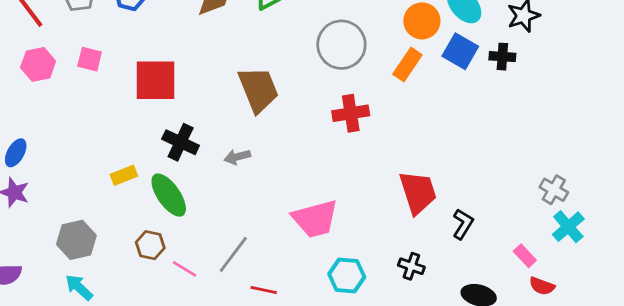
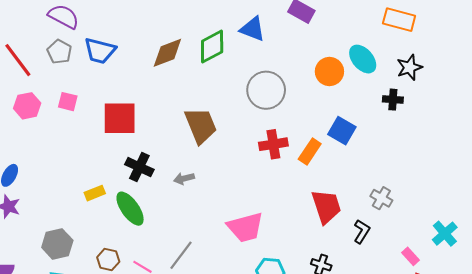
blue square: (460, 51) -> (342, 131), moved
orange rectangle: (407, 64) -> (310, 151), moved
gray cross: (554, 190) -> (381, 198), moved
brown hexagon: (150, 245) -> (108, 259), moved

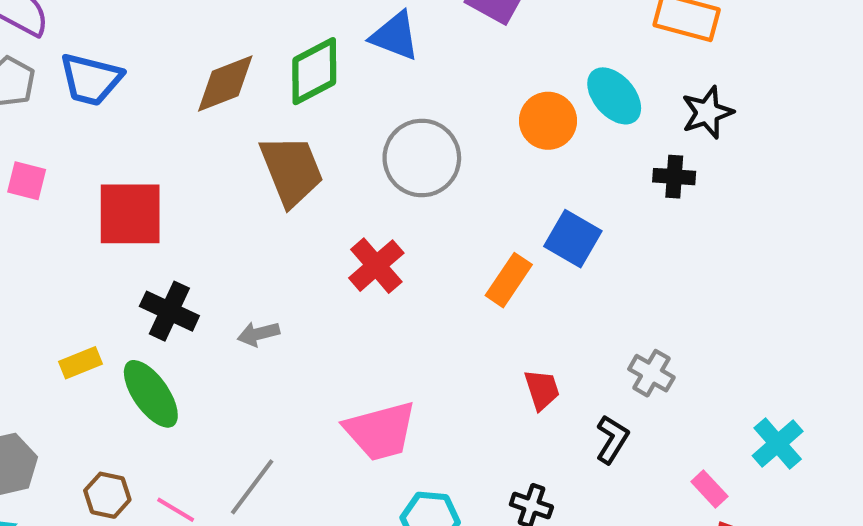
brown trapezoid: (201, 126) -> (291, 170), moved
red cross: (273, 144) -> (376, 266), moved, turned -32
red trapezoid: (326, 207) -> (542, 390), size x0.6

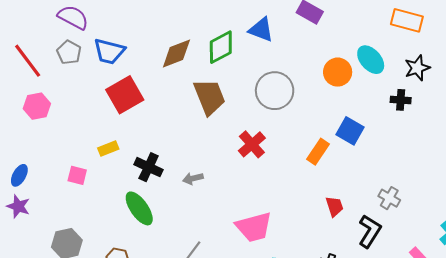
pink square: (27, 181) -> (77, 175), moved
red square: (130, 214) -> (125, 95), moved, turned -30
yellow rectangle: (80, 363) -> (108, 148), moved
black L-shape: (612, 439) -> (370, 231), size x1.4

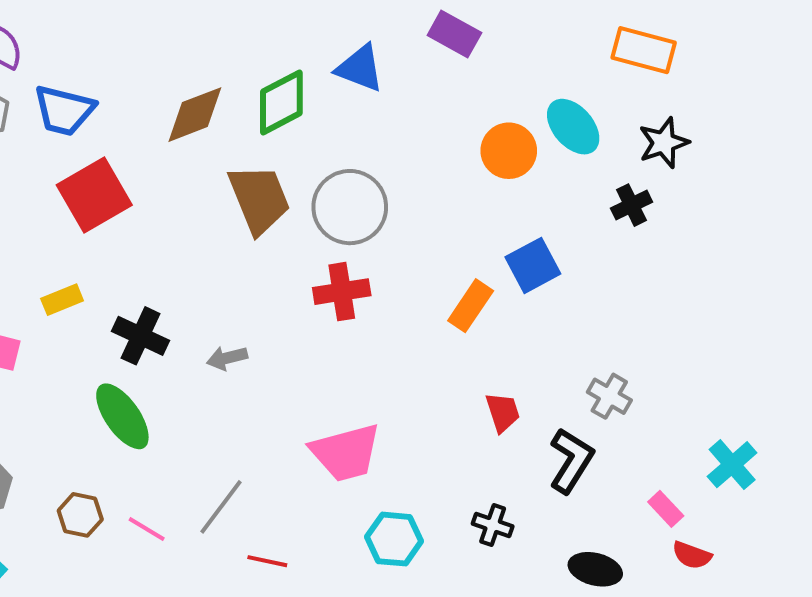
gray circle: (275, 91) -> (350, 207), moved
black cross: (401, 100) -> (631, 205), turned -30
blue square: (350, 131) -> (533, 265), turned 32
red cross: (252, 144) -> (342, 292), turned 32

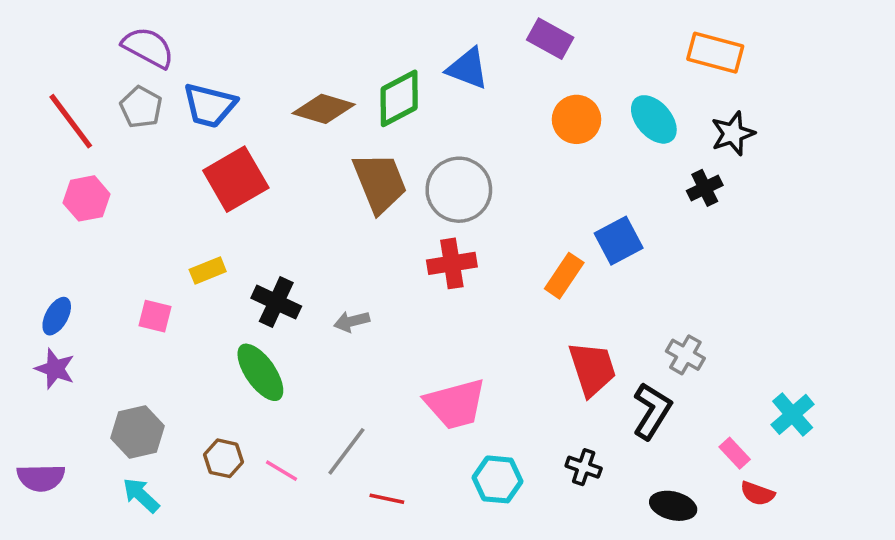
brown diamond: (195, 115) -> (324, 109), turned 38
orange circle: (509, 151) -> (577, 119), moved
red trapezoid: (503, 412) -> (592, 369), size x1.6

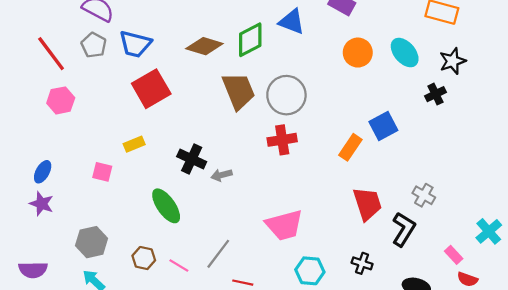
black cross: (276, 302) -> (192, 159), moved

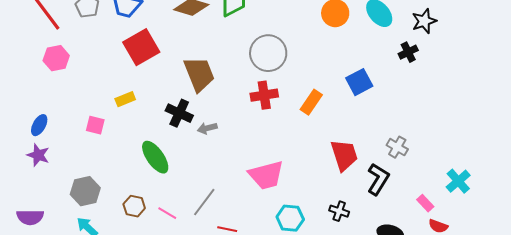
brown trapezoid: (239, 91) -> (199, 74), moved
orange rectangle: (350, 147) -> (311, 102), moved

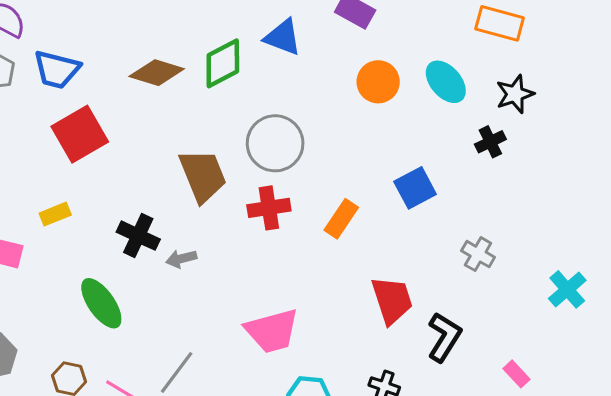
brown trapezoid: (199, 74) -> (203, 176), moved
gray cross: (397, 147) -> (478, 254), moved
cyan cross: (458, 181) -> (567, 289), moved

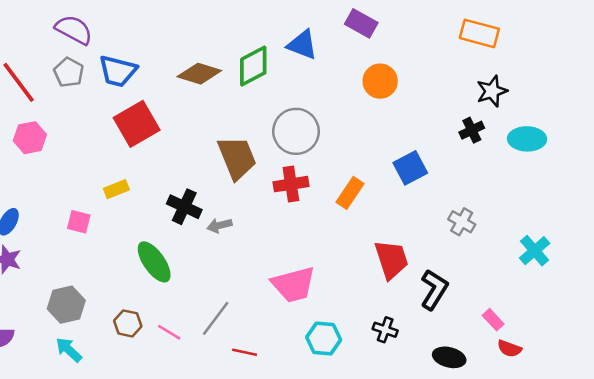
cyan ellipse: (446, 82) -> (527, 139), moved, turned -48

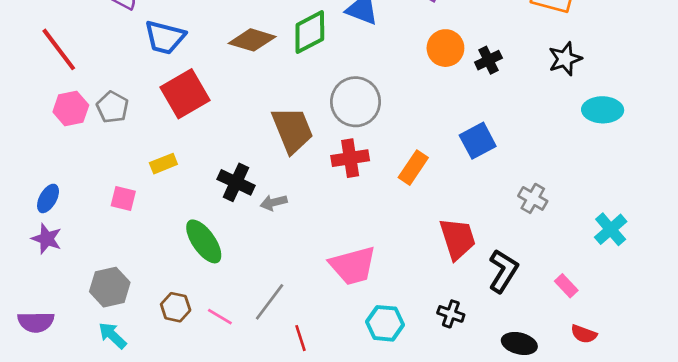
gray pentagon: (69, 72) -> (112, 107), moved
black cross: (472, 130) -> (488, 60), moved
pink rectangle: (493, 320) -> (566, 286), moved
red line: (245, 352) -> (300, 338), turned 60

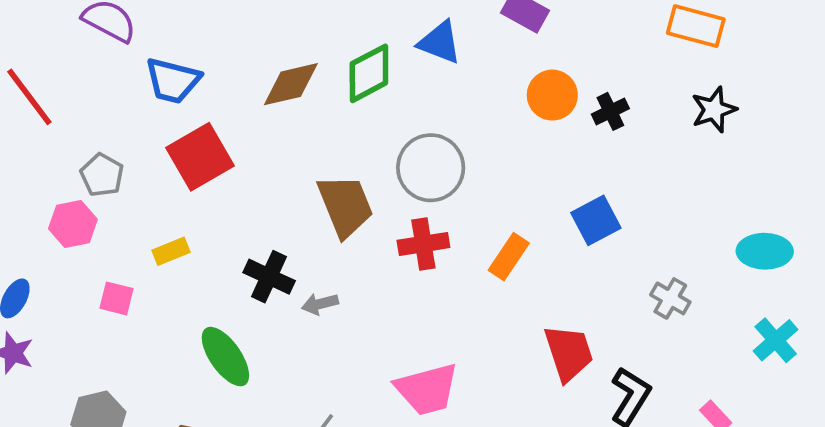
brown diamond: (252, 40) -> (291, 84), turned -30
pink hexagon: (71, 108) -> (73, 224), moved
cyan ellipse: (603, 110) -> (765, 251), moved

